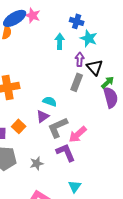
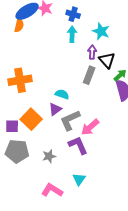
blue cross: (77, 21) -> (73, 14), moved
orange square: (19, 126) -> (31, 119), size x1.5
cyan triangle: (75, 186) -> (79, 179), moved

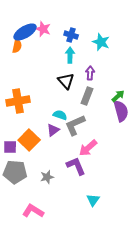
cyan star: (101, 31) -> (101, 42), moved
black triangle: (107, 60) -> (66, 81), moved
gray L-shape: (70, 120) -> (75, 125), moved
cyan triangle: (79, 179) -> (93, 200), moved
pink L-shape: (52, 190) -> (33, 211), moved

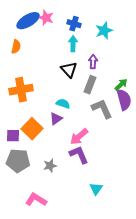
cyan star: (101, 42) -> (104, 31), turned 30
orange semicircle: (17, 46) -> (16, 47), moved
gray L-shape: (75, 125) -> (102, 109), moved, turned 90
pink arrow: (88, 148) -> (79, 137), moved

